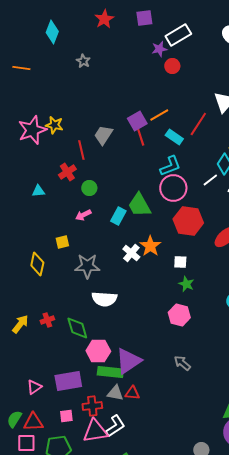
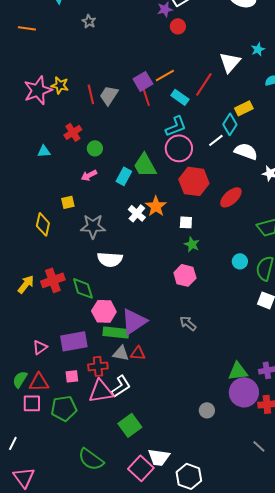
red line: (81, 150) -> (91, 94), moved
red cross: (47, 320) -> (53, 280), size x1.6

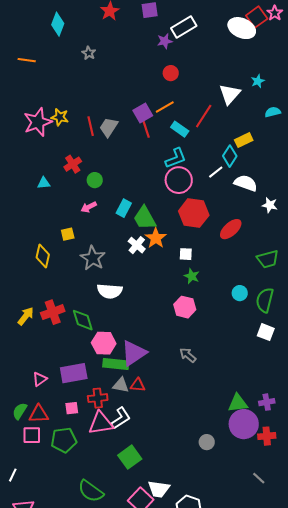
red circle: (178, 26) -> (171, 73), moved
green trapezoid: (145, 165) -> (145, 218), moved
gray star: (93, 226) -> (93, 258), turned 30

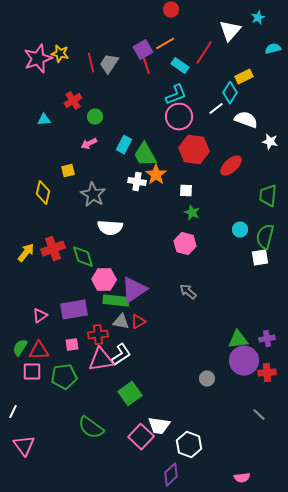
white cross: (137, 245) -> (137, 182), turned -30
green trapezoid: (268, 259) -> (268, 196), turned 110
white square: (266, 332) -> (260, 258), moved, turned -30
red triangle: (138, 385) -> (138, 322), turned -35

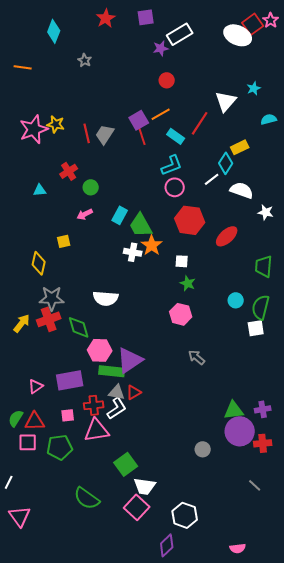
pink circle: (179, 117) -> (175, 187), size x0.7
gray star: (93, 195) -> (52, 298), moved, turned -30
gray arrow: (188, 292) -> (197, 357), moved
white L-shape: (121, 355) -> (117, 408), moved
white trapezoid: (159, 426) -> (145, 486), moved

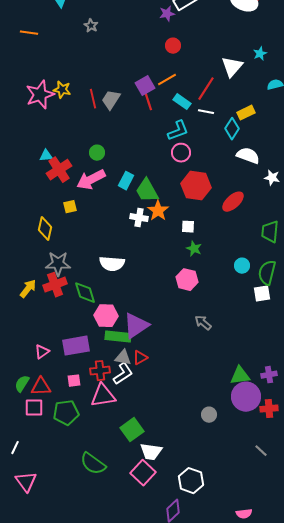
red cross: (69, 171) -> (59, 170), moved, size x1.4
white line: (212, 179) -> (206, 112), moved, turned 49
pink arrow: (85, 214) -> (91, 180), size x1.8

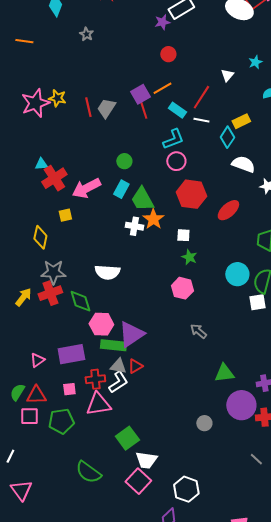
white triangle: (232, 67) -> (227, 75), size x0.6
green circle: (97, 153) -> (124, 161), moved
cyan circle: (242, 266) -> (237, 274), size x1.5
green triangle: (240, 376) -> (224, 373), moved

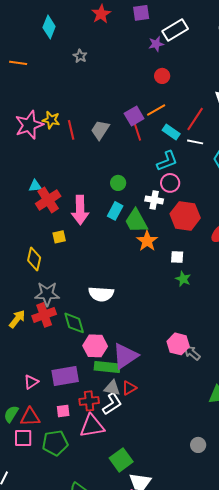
red line: (88, 107) -> (71, 130), moved
pink arrow: (86, 188) -> (80, 210), turned -64
white cross: (134, 226) -> (154, 200), moved
pink hexagon: (182, 288) -> (178, 344), moved

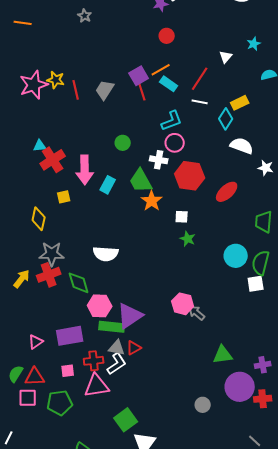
cyan rectangle: (171, 132) -> (169, 84), moved
cyan rectangle: (115, 211) -> (108, 185), moved

